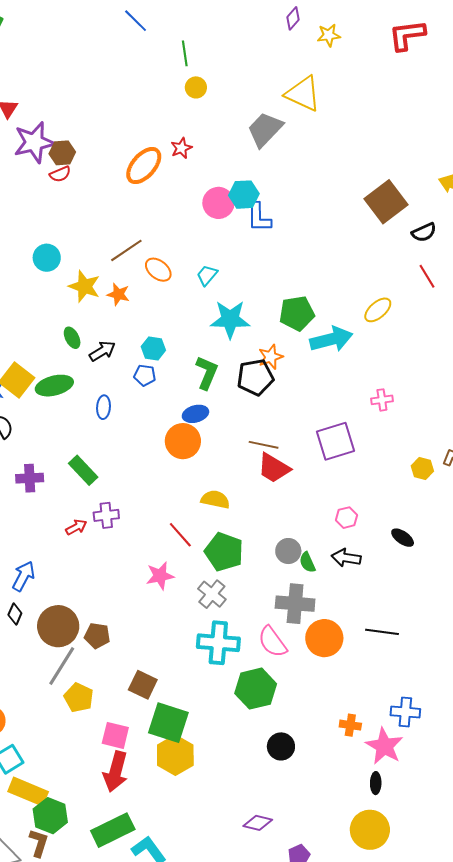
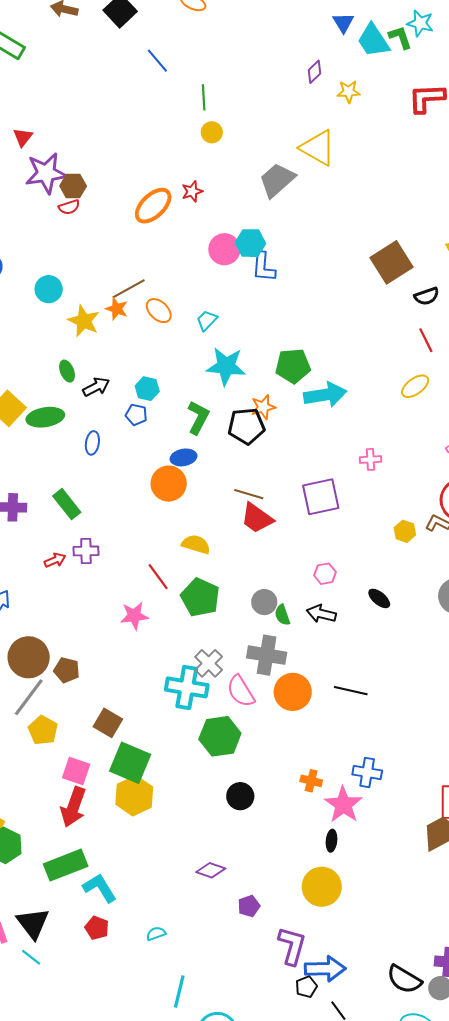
orange star: (118, 294) -> (117, 309), moved
yellow ellipse: (378, 310) -> (415, 386), moved
gray cross: (212, 594) -> (209, 663), moved

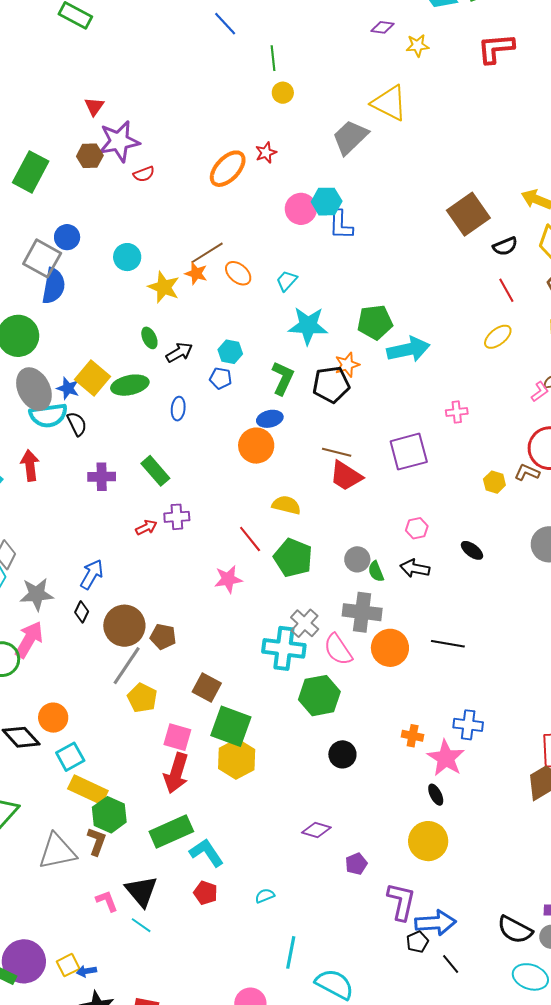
purple diamond: (314, 72) -> (382, 27), turned 55
brown hexagon: (73, 186) -> (90, 156), moved
black ellipse: (332, 841) -> (436, 795), turned -30

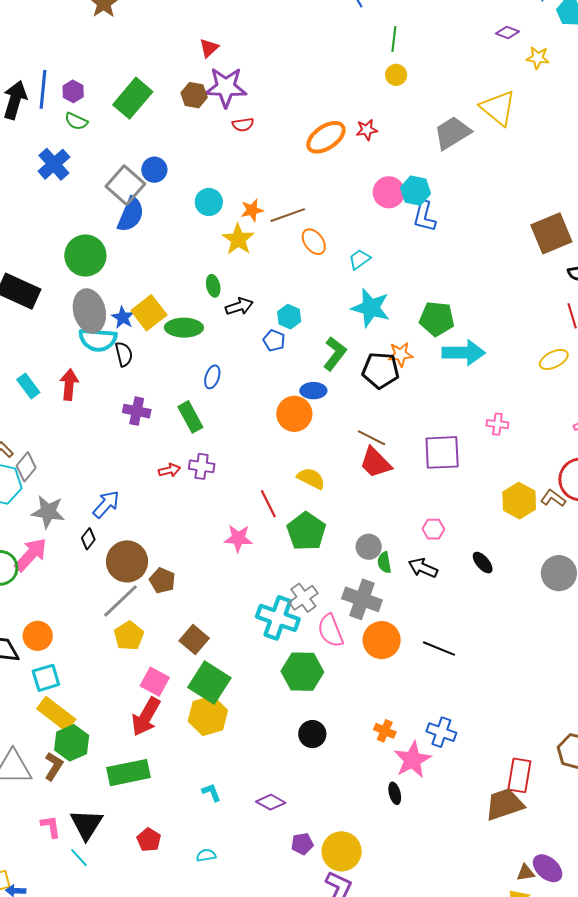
orange star: (196, 273) -> (252, 210), moved, turned 30
blue ellipse: (178, 409) -> (212, 377), moved
yellow hexagon: (494, 482) -> (519, 501), size x1.6
yellow circle: (428, 841) -> (342, 851), moved
cyan L-shape: (206, 853) -> (211, 792), moved, size x0.6

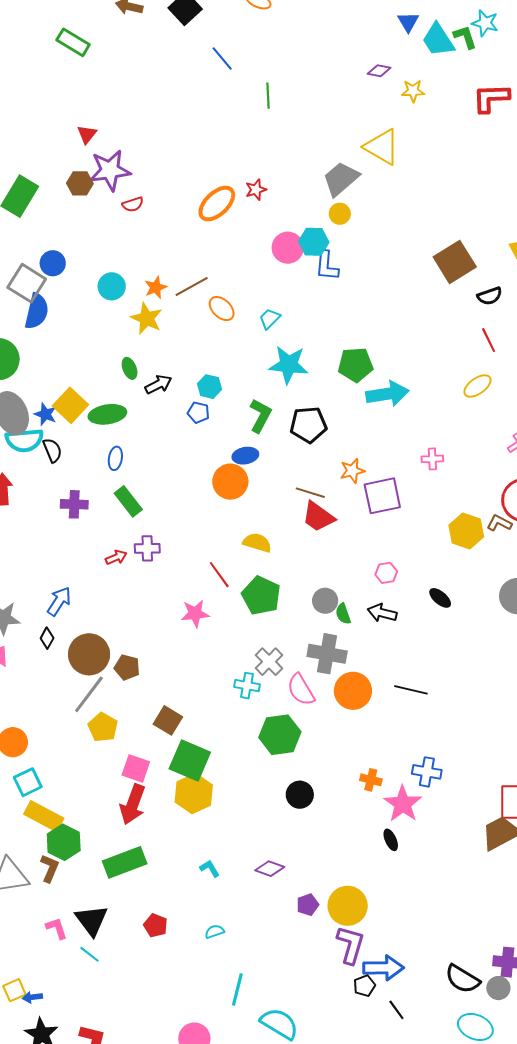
yellow circle: (396, 75) -> (340, 214), moved
orange star: (401, 354) -> (352, 471), moved
blue ellipse: (212, 377) -> (115, 458), moved
cyan cross: (278, 618) -> (247, 686), size x0.6

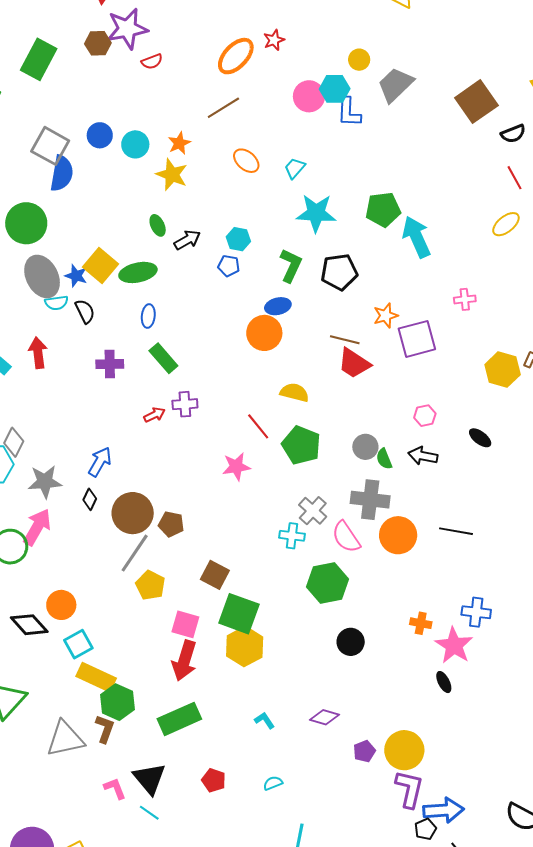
gray trapezoid: (341, 179) -> (395, 85), moved
blue circle: (53, 263) -> (100, 135), moved
brown line: (192, 286) -> (223, 108), moved
cyan arrow: (387, 394) -> (416, 237), turned -102
cyan semicircle: (24, 440) -> (56, 303), size x0.6

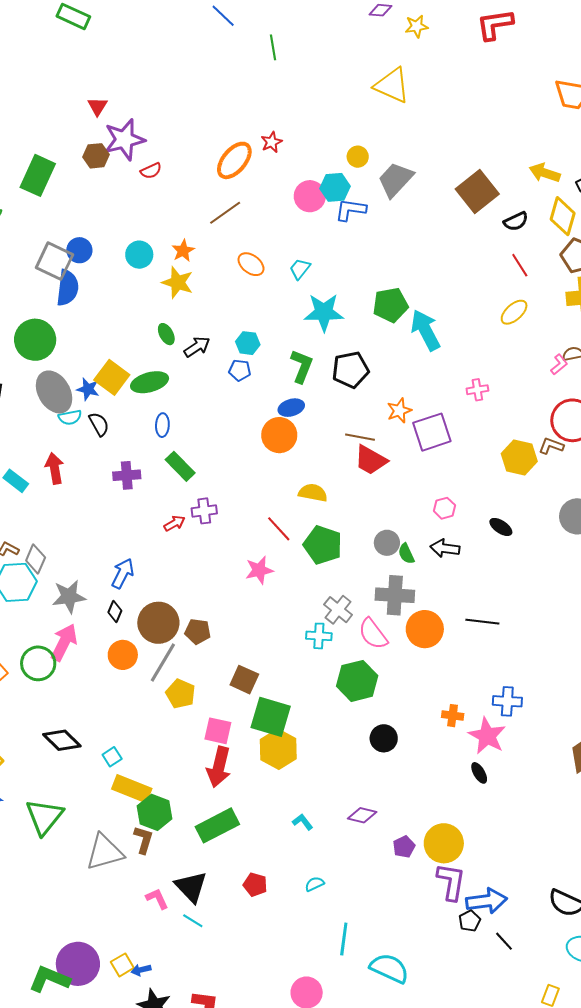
blue L-shape: (349, 112) -> (351, 210), turned 100
blue circle: (100, 135) -> (79, 250), moved
orange circle: (61, 605) -> (123, 655), moved
cyan square: (78, 644) -> (112, 757), size x0.7

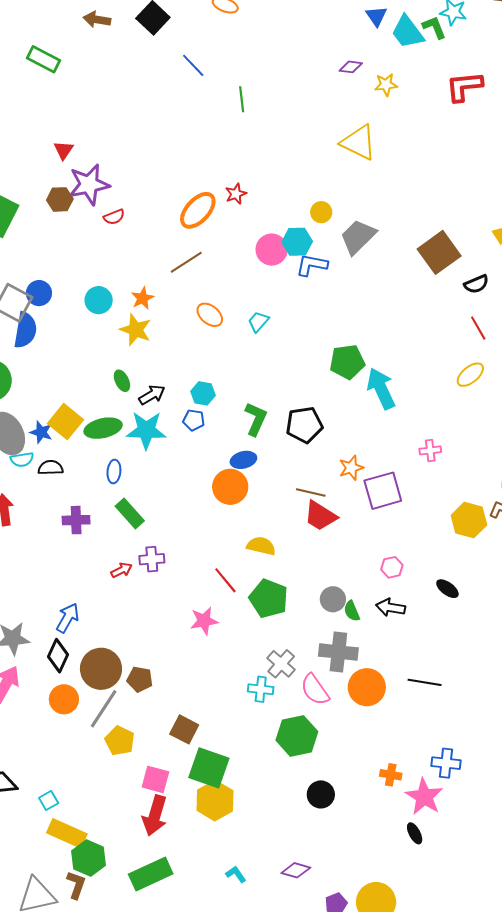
cyan star: (324, 312) -> (146, 430), moved
black semicircle: (99, 424) -> (51, 468), turned -65
black diamond: (115, 612) -> (58, 656), size x1.5

